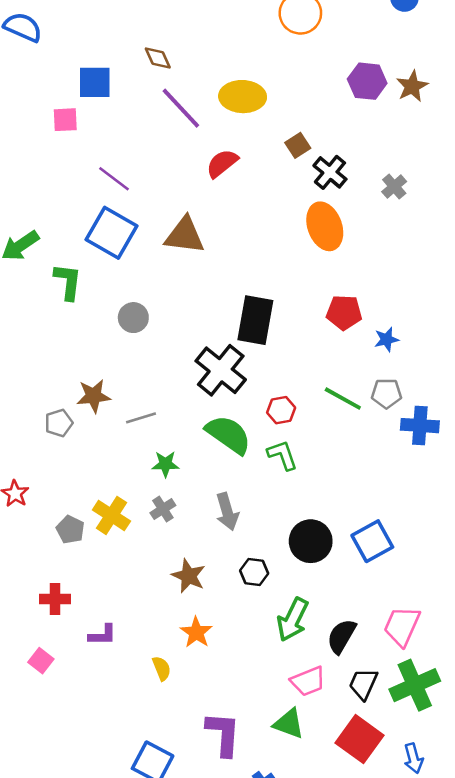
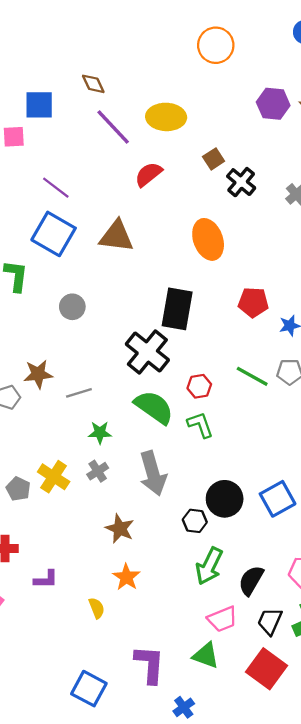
orange ellipse: (325, 226) -> (208, 239), moved
gray arrow: (227, 512) -> (153, 473), size x1.4
black hexagon: (254, 572) -> (195, 521), moved

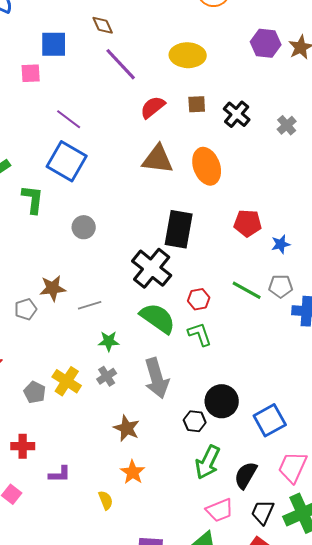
yellow ellipse: (166, 117) -> (188, 55), moved
brown square: (214, 159) -> (197, 104), moved, turned 30
brown triangle: (116, 236) -> (158, 159), moved
blue square: (278, 499) -> (270, 420), moved

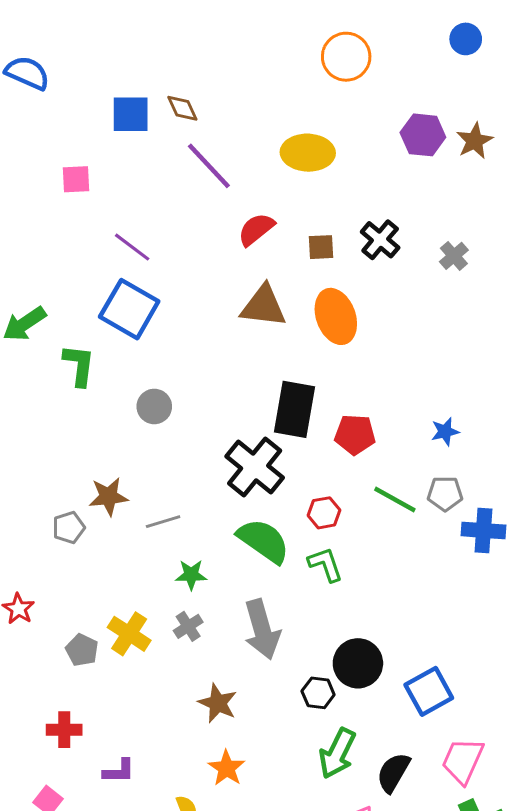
blue square: (54, 44) -> (131, 114), moved
brown square: (197, 104) -> (321, 247), moved
red pentagon: (248, 223) -> (355, 435), moved

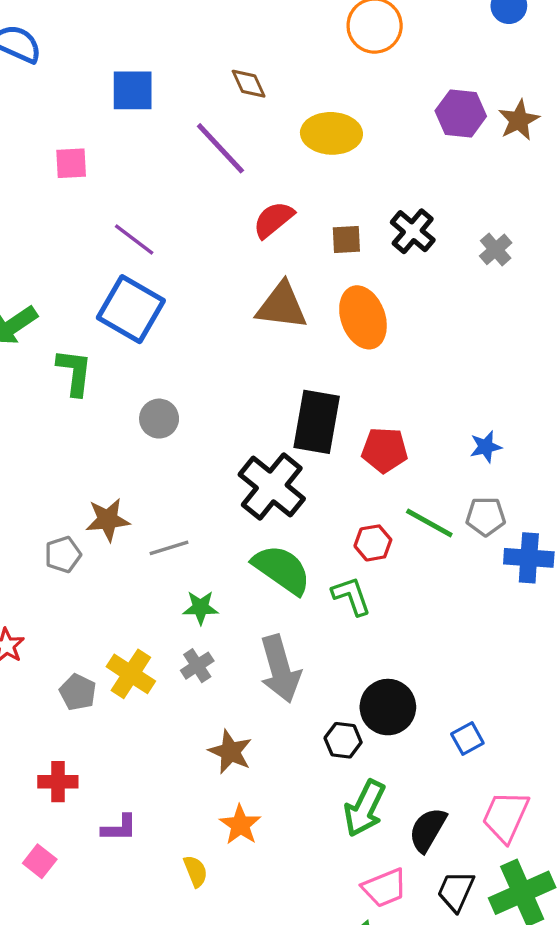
brown diamond: (182, 108) -> (249, 84), moved
red hexagon: (324, 513) -> (373, 543), moved
blue square: (429, 691) -> (467, 739), size x0.6

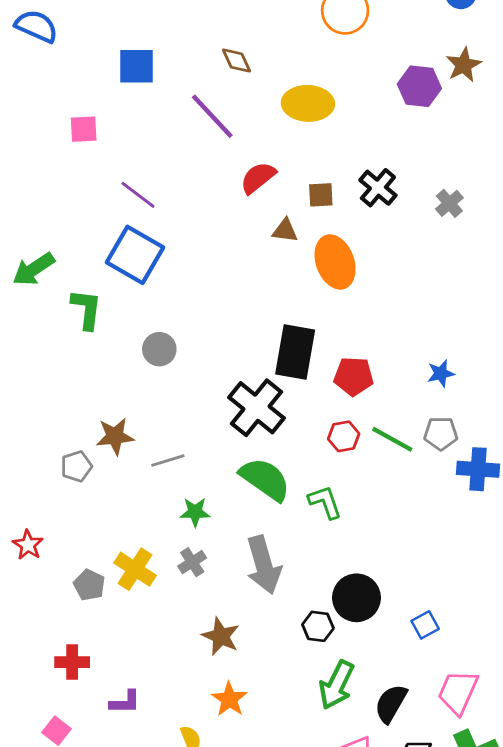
brown star: (519, 120) -> (464, 65), moved
brown triangle: (282, 306) -> (285, 231), moved, size x0.6
red hexagon: (373, 543) -> (344, 436), moved

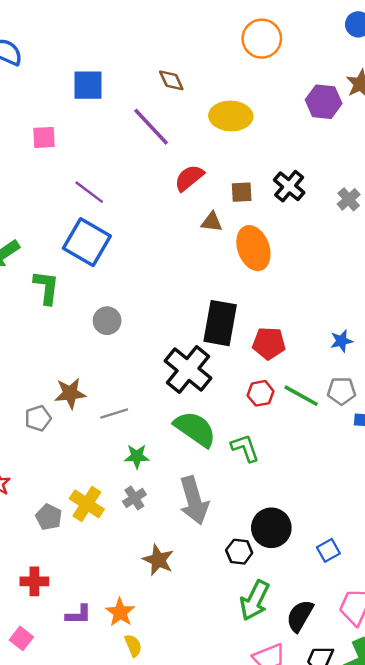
orange star: (229, 699) -> (120, 612), moved

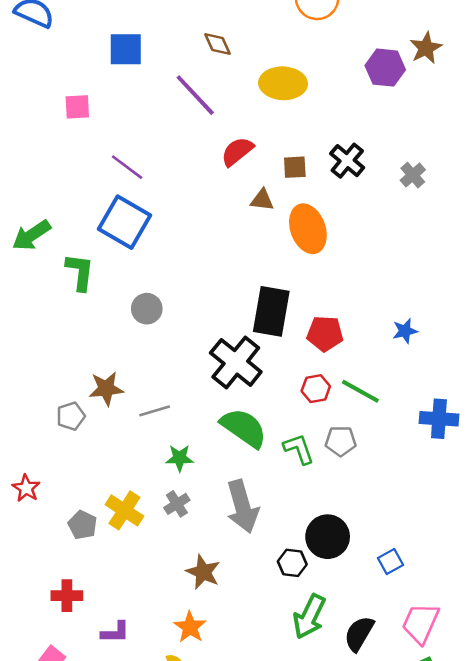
gray pentagon: (342, 391) -> (341, 441), moved
orange star: (120, 612) -> (190, 627), moved

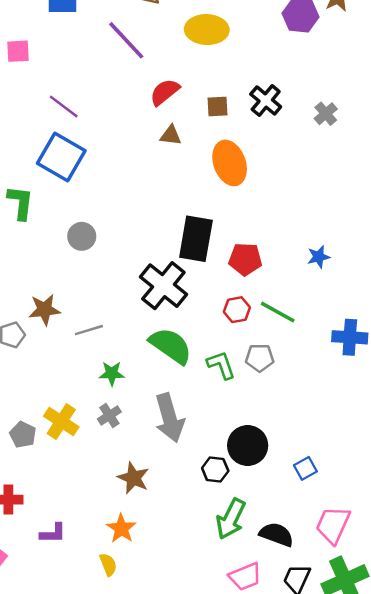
brown triangle: (262, 200) -> (171, 135), moved
black semicircle: (359, 634) -> (276, 534), turned 80

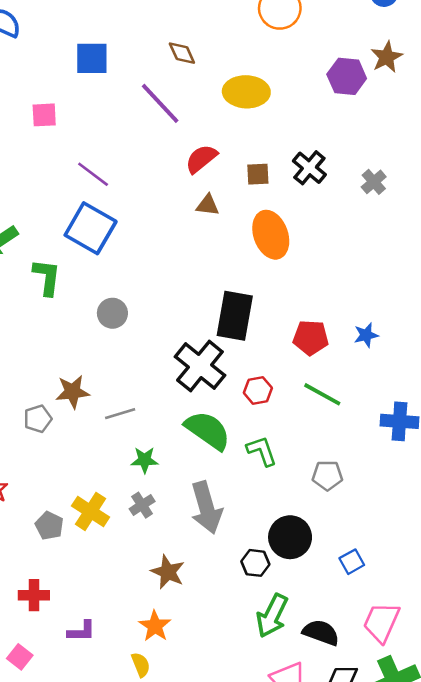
red pentagon: (245, 259) -> (311, 338), moved
red hexagon: (237, 310) -> (258, 390), moved
gray pentagon: (260, 358) -> (327, 475), moved

